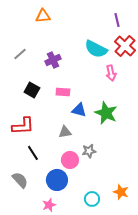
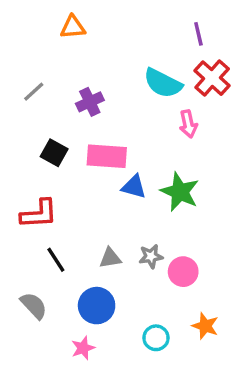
pink rectangle: (63, 92) -> (107, 156), size x1.6
gray triangle: (65, 132) -> (110, 258), moved
pink circle: (70, 160) -> (183, 272), moved

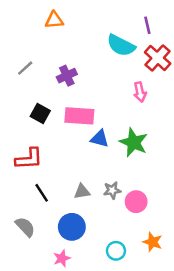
cyan semicircle: (163, 83) -> (121, 45), moved

